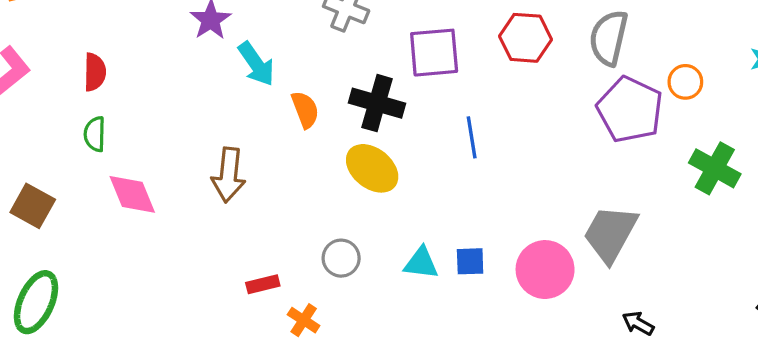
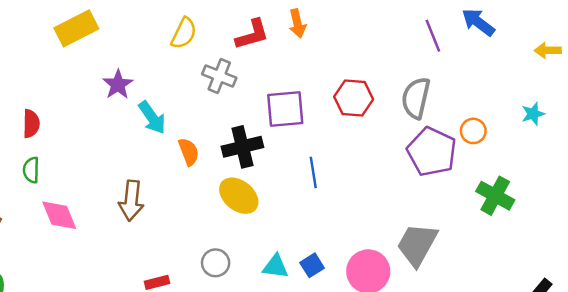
black cross: (377, 103) -> (242, 147), turned -30
blue square: (470, 261) -> (312, 265), turned -30

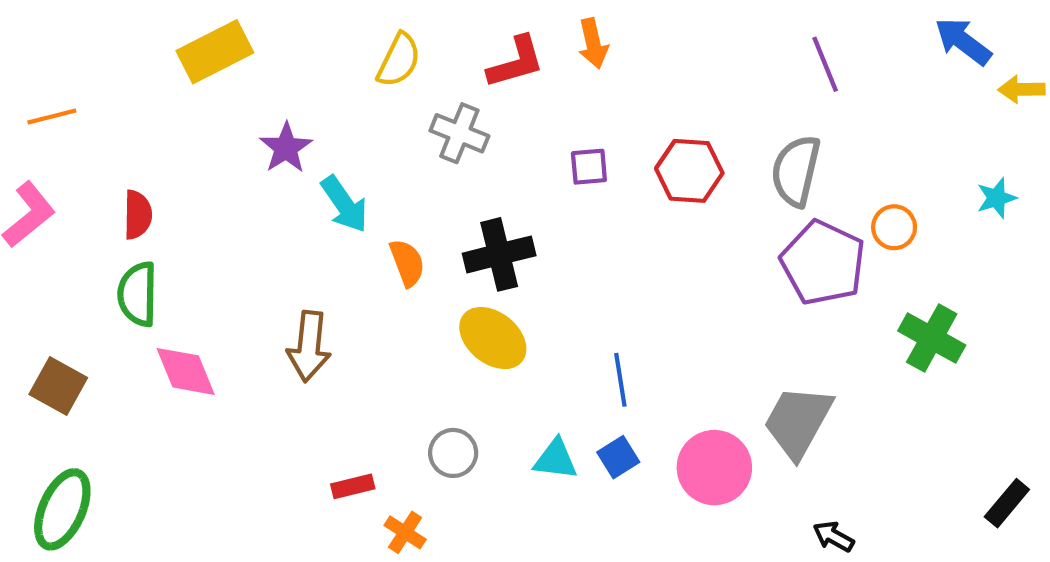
blue arrow: (478, 22) -> (963, 41), moved
purple square: (285, 109) -> (589, 167), moved, size x0.6
green semicircle: (31, 170) -> (138, 294), size x1.4
blue line: (313, 172) -> (620, 380), moved

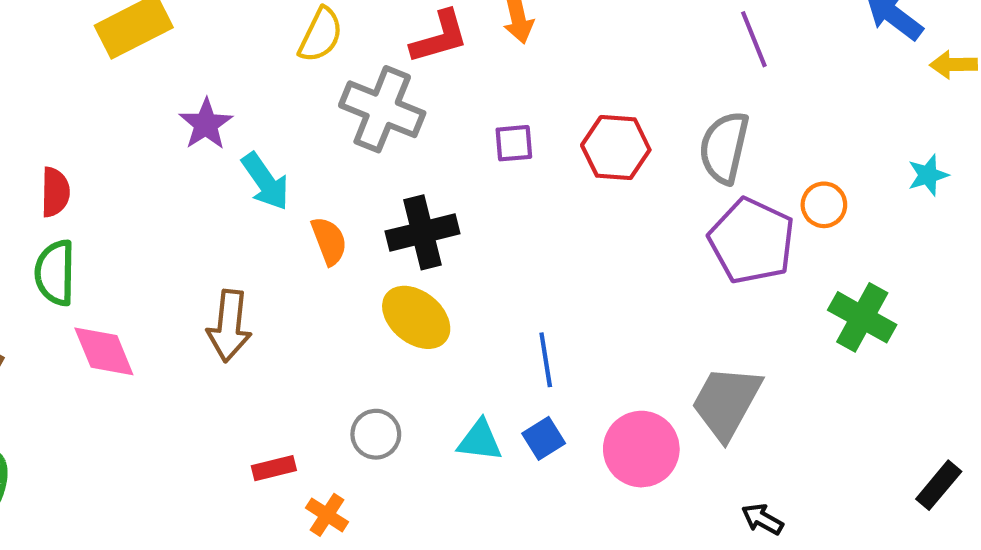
gray cross: (459, 133) -> (382, 109), size x1.4

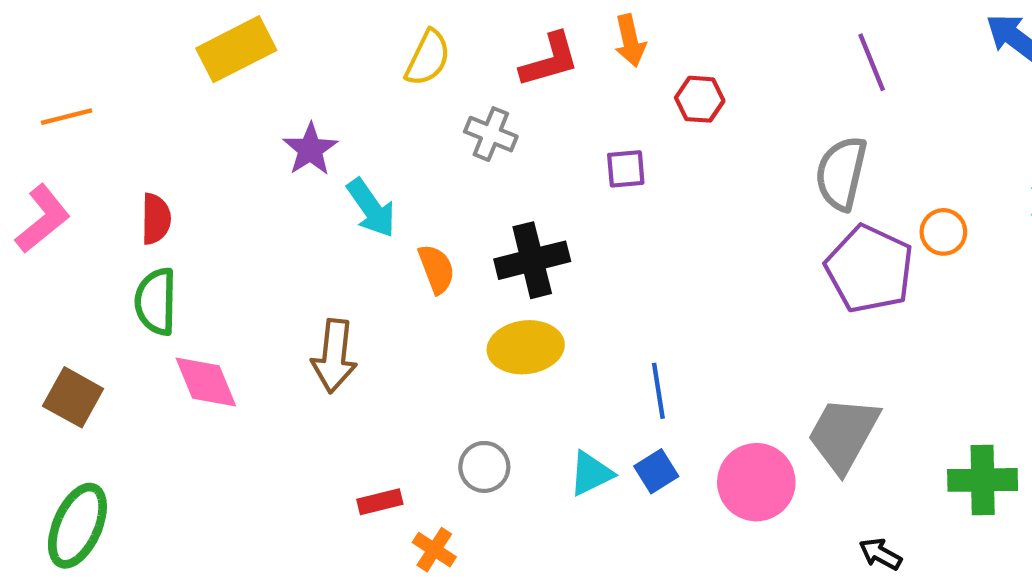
gray cross: (382, 109) -> (491, 134), size x0.6
red hexagon: (616, 147) -> (700, 99), moved, size x0.7
yellow ellipse: (416, 317) -> (526, 347), turned -46
green cross: (862, 317) -> (983, 480), moved, turned -30
cyan triangle: (480, 441) -> (591, 473), turned -33

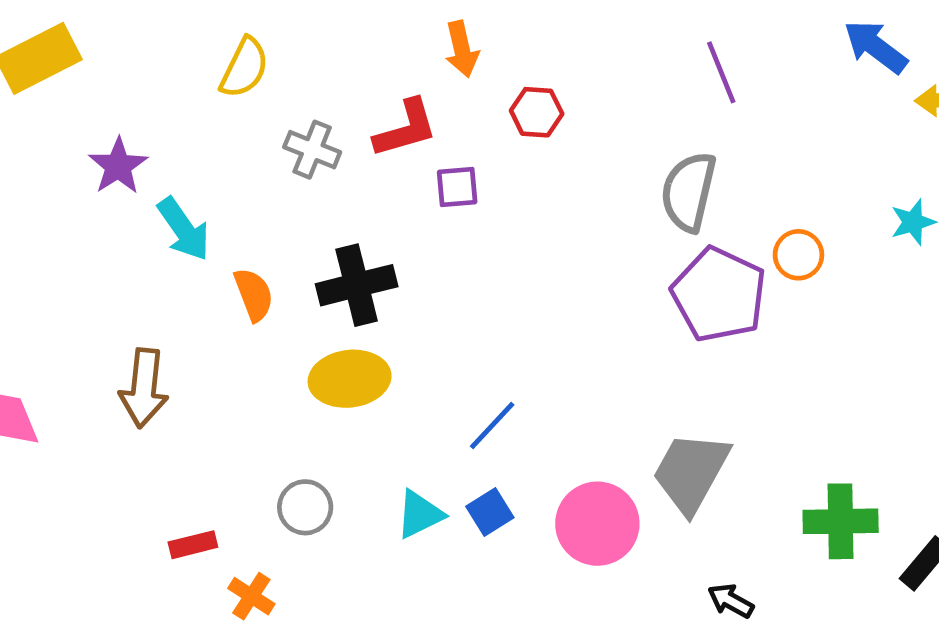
red L-shape: (550, 60) -> (406, 129), moved
blue line: (658, 391) -> (492, 425), turned 52

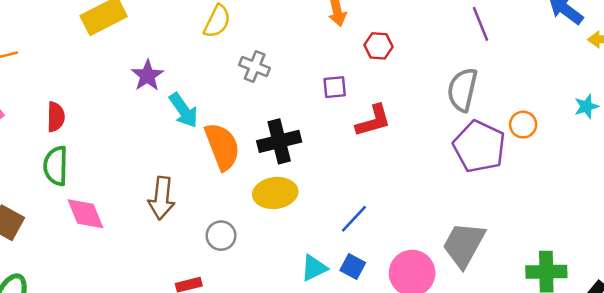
red L-shape: (406, 129) -> (373, 121), moved
orange semicircle: (254, 295) -> (222, 147), size x1.6
gray circle: (305, 507) -> (221, 236), moved
blue square: (490, 512) -> (353, 267), turned -30

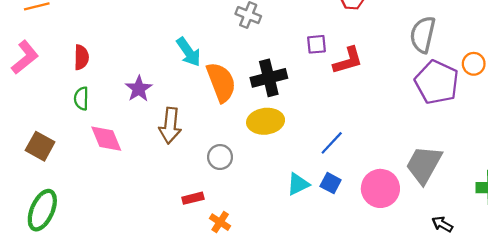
purple star: (147, 76) -> (139, 89), moved
purple square: (335, 87) -> (317, 44), moved
green semicircle: (56, 166) -> (81, 98), size x0.7

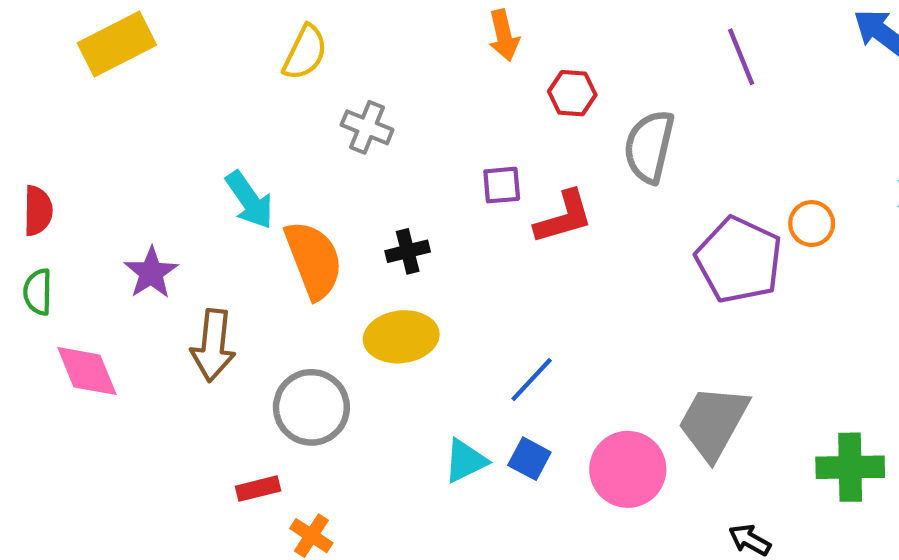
gray semicircle: (423, 35) -> (649, 147), moved
black cross: (269, 78) -> (408, 251), size x0.6
gray circle: (220, 157) -> (311, 407), size x1.5

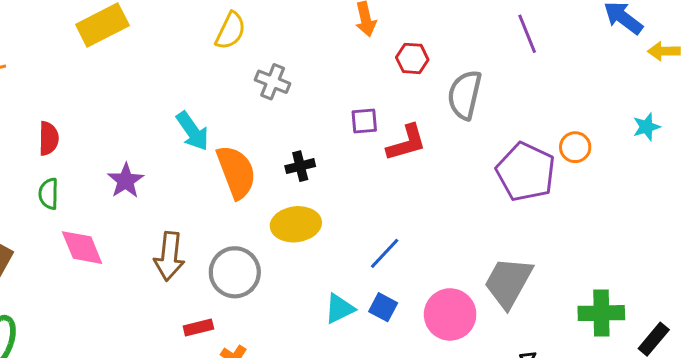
brown arrow: (213, 345) -> (169, 256), moved

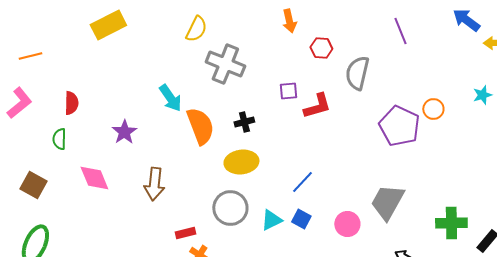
gray cross: (273, 82) -> (225, 64), size x1.6
green semicircle: (49, 194) -> (59, 139), moved
gray circle: (235, 272) -> (230, 208), moved
pink circle: (450, 314) -> (347, 224), size x0.7
red rectangle: (198, 328) -> (185, 233), moved

